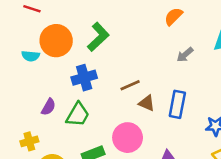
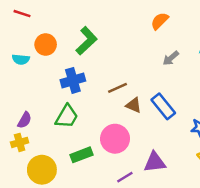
orange circle: (56, 41) -> (46, 45), size x0.7
blue rectangle: (177, 104) -> (163, 106), turned -50
purple semicircle: (48, 107) -> (25, 120), moved

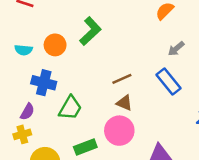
orange circle: (46, 45) -> (55, 45), moved
blue cross: (73, 80) -> (44, 83), moved, turned 30
brown triangle: (134, 105) -> (124, 103), moved
blue rectangle: (163, 106) -> (168, 81), moved

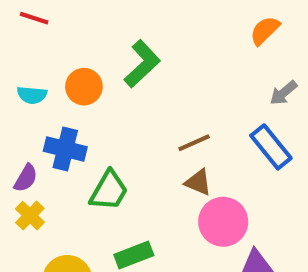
purple semicircle: (27, 112) -> (26, 178), moved
pink circle: (119, 131) -> (223, 222), moved
yellow cross: (22, 134) -> (30, 216), moved, turned -30

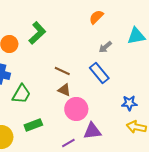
brown line: (194, 143) -> (62, 71), turned 49

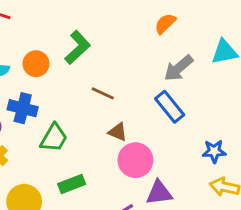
gray arrow: (105, 47) -> (179, 68), size x1.5
brown line: (62, 71) -> (103, 93), moved

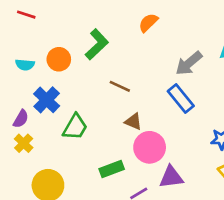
orange semicircle: (165, 24) -> (148, 23), moved
blue cross: (23, 108) -> (47, 100), turned 30
green rectangle: (72, 184) -> (112, 169), moved

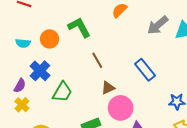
green L-shape: (97, 44) -> (79, 27), turned -75
gray arrow: (189, 63) -> (158, 25), moved
brown line: (120, 86) -> (97, 60), turned 35
brown triangle: (133, 122) -> (108, 88), turned -48

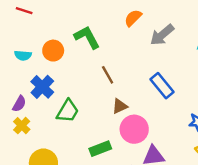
gray arrow: (158, 25) -> (162, 35), moved

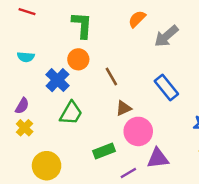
green L-shape: (87, 37) -> (82, 25), moved, turned 32
orange circle: (53, 51) -> (78, 59), moved
blue cross: (42, 87) -> (58, 80), moved

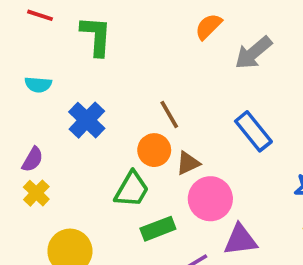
green L-shape: (82, 25) -> (96, 36), moved
orange circle: (78, 59) -> (154, 150), moved
green trapezoid: (71, 113) -> (132, 189), moved

